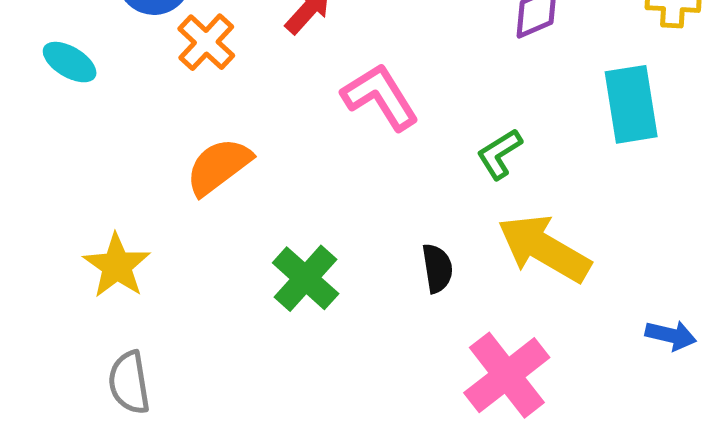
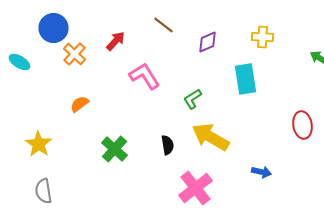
orange semicircle: (219, 166) -> (80, 104), size x0.7

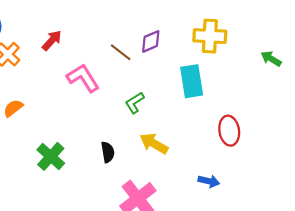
brown line: (164, 25) -> (121, 52), moved
yellow cross: (262, 37) -> (210, 36), size x1.4
red ellipse: (302, 125) -> (229, 131), moved
yellow arrow: (210, 137) -> (154, 144), size x0.7

